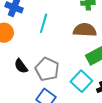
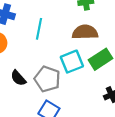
cyan square: (81, 81) -> (72, 62), moved, turned 30

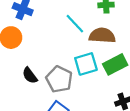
cyan line: (39, 29) -> (75, 24), moved, turned -60

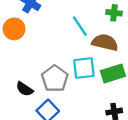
black semicircle: (30, 75) -> (25, 89), moved, turned -30

